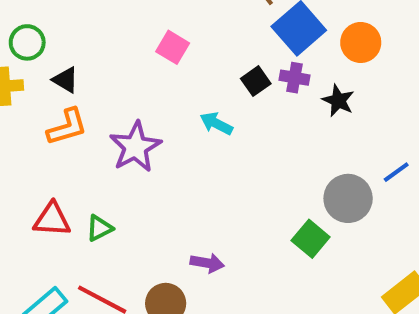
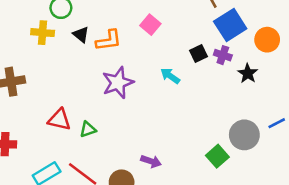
orange L-shape: (67, 127) -> (109, 40), moved

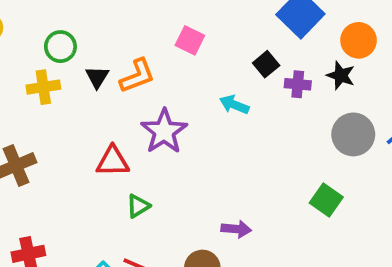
black triangle: (81, 35) -> (97, 77), turned 36
orange circle: (267, 40) -> (359, 40), moved
purple cross: (223, 55) -> (298, 84), moved
red triangle: (59, 120) -> (113, 161), moved
gray circle: (244, 135) -> (353, 134), moved

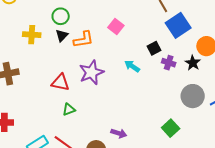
green circle: (60, 47) -> (61, 16), moved

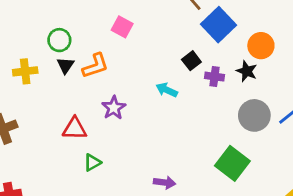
pink square: (116, 27) -> (122, 27), moved
purple star: (91, 72) -> (114, 108), size x0.7
green square: (171, 128) -> (232, 163), size x1.4

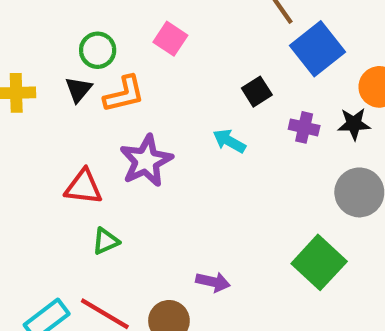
green circle: (59, 40) -> (98, 50), moved
black square: (191, 61) -> (257, 92), moved
black star: (247, 71) -> (354, 124), turned -30
purple star: (114, 108) -> (146, 161), size x1.4

